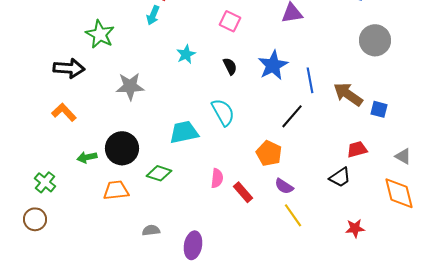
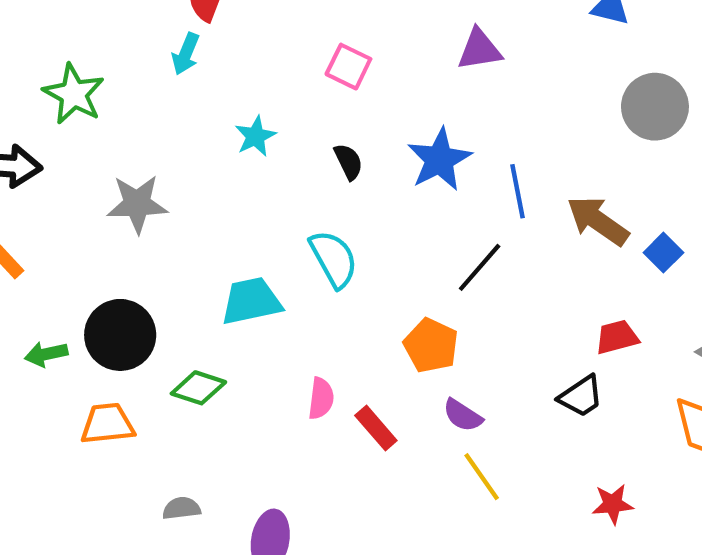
blue square: (379, 109) -> (663, 253), turned 30

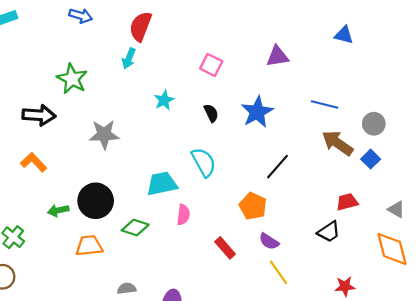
gray circle: (655, 107) -> (374, 124), moved, size x0.7
blue line: (518, 191) -> (325, 104), moved, turned -65
pink semicircle: (321, 398) -> (183, 215), moved

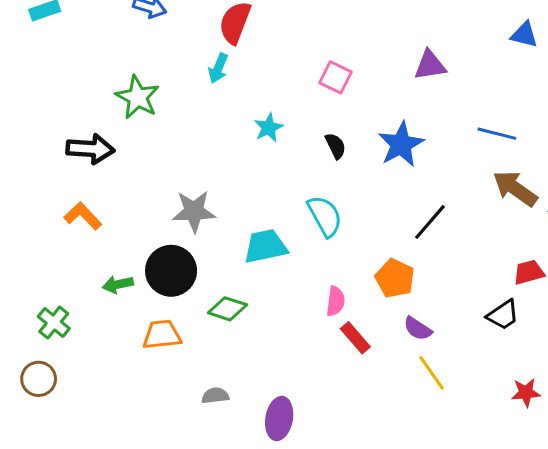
gray star: (104, 134) -> (194, 211), moved
pink semicircle: (183, 215) -> (336, 301), moved

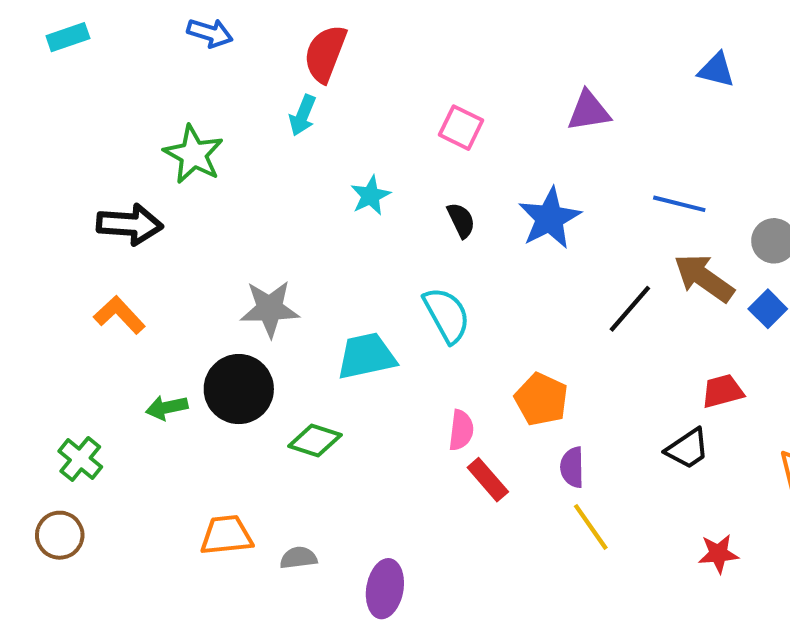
black line: (430, 222) -> (630, 309), moved
purple semicircle: (418, 329) -> (572, 467), turned 56
orange trapezoid: (162, 335) -> (226, 535), moved

